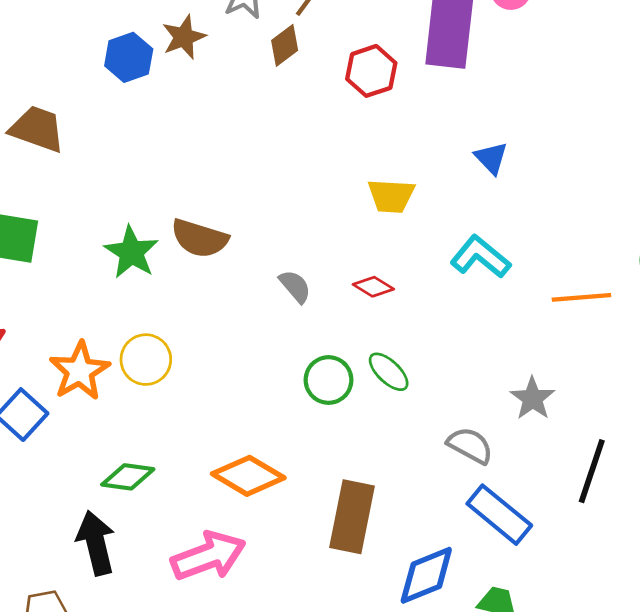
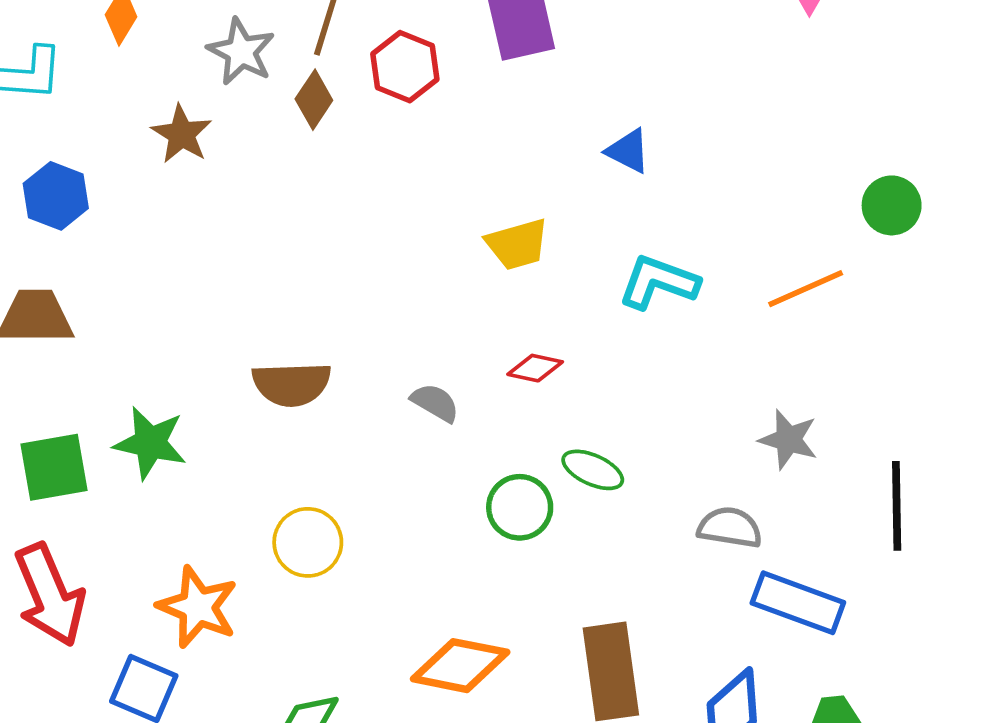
blue hexagon: (129, 57) -> (56, 196), moved
red hexagon: (371, 71) -> (405, 67), moved
green star: (131, 252) -> (150, 443), moved
yellow circle: (146, 360) -> (308, 542), moved

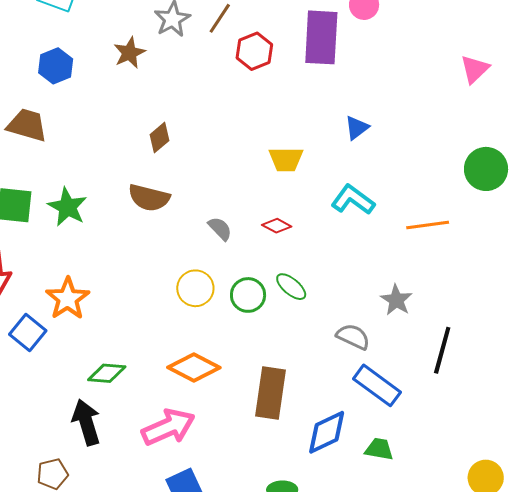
brown diamond: (314, 100) -> (159, 138), moved
blue triangle: (628, 151) -> (357, 128), turned 40
green circle: (892, 205) -> (486, 169), moved, size x1.4
yellow circle: (308, 542) -> (195, 288), moved

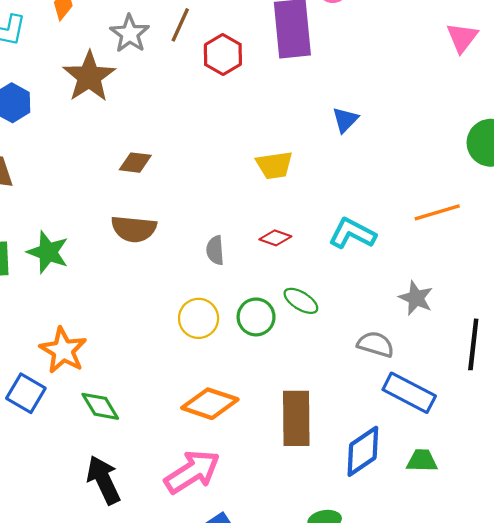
brown star: (129, 53) -> (89, 77), size x1.5
brown diamond: (159, 138) -> (135, 163), turned 56
cyan L-shape: (353, 200) -> (352, 233), moved
gray semicircle: (220, 229) -> (215, 250), turned -132
green diamond: (107, 373) -> (100, 406), moved, turned 63

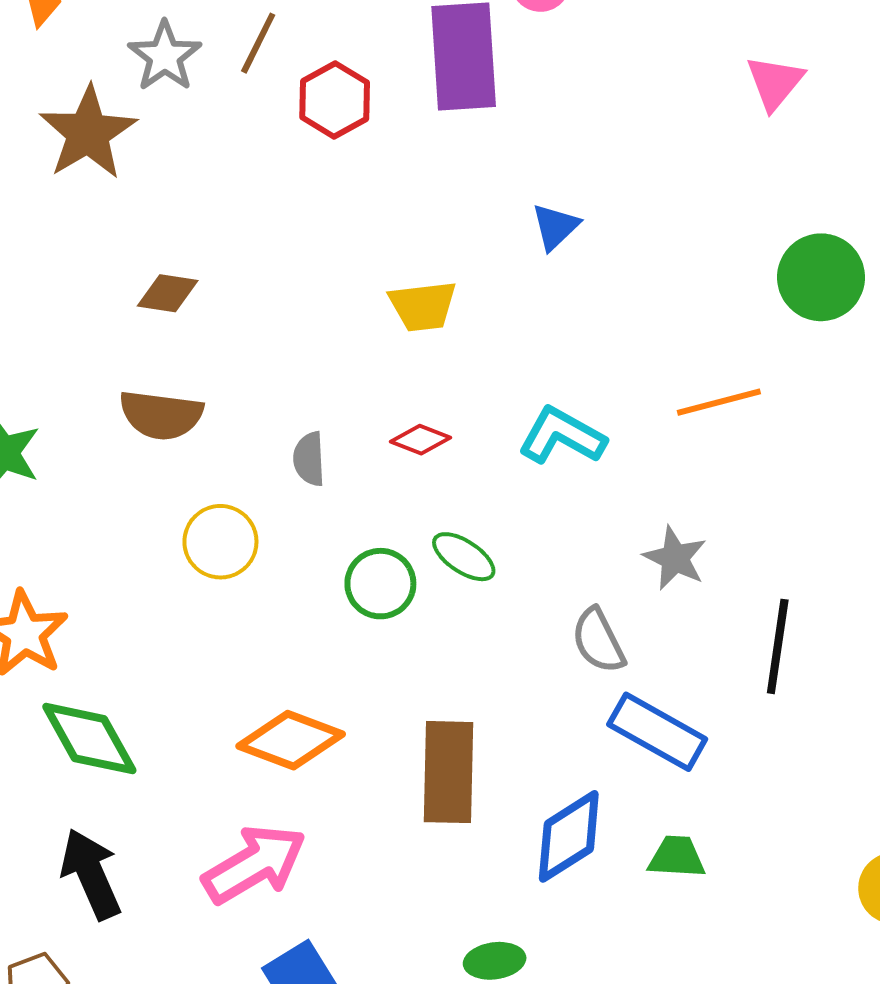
yellow circle: (199, 318) -> (220, 542), moved
gray semicircle: (376, 344) -> (598, 641), turned -135
green diamond: (100, 406) -> (89, 739), size x1.4

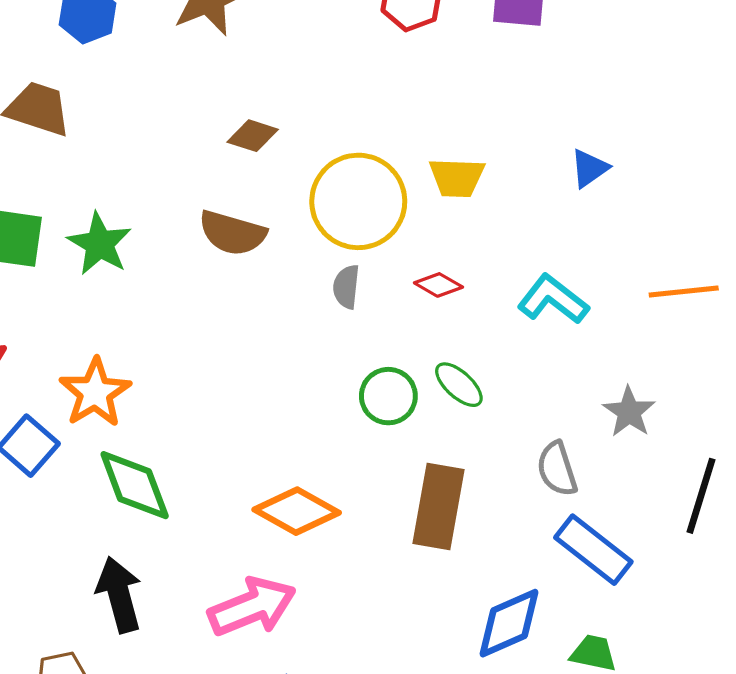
blue triangle: (555, 227) -> (589, 168), moved
yellow circle: (220, 542) -> (358, 201), moved, size x1.6
brown rectangle: (448, 772) -> (439, 507), moved

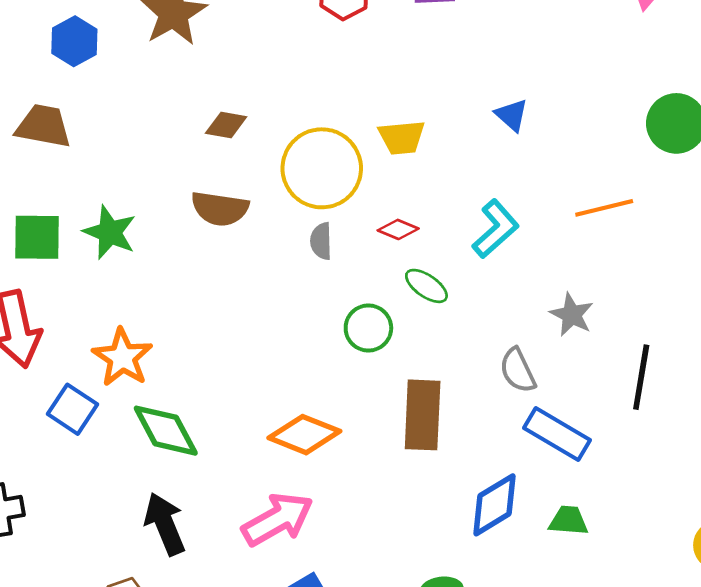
blue triangle: (589, 168) -> (512, 115), turned -36
cyan L-shape: (553, 299) -> (496, 229), turned 108
green ellipse: (459, 385) -> (426, 286), moved

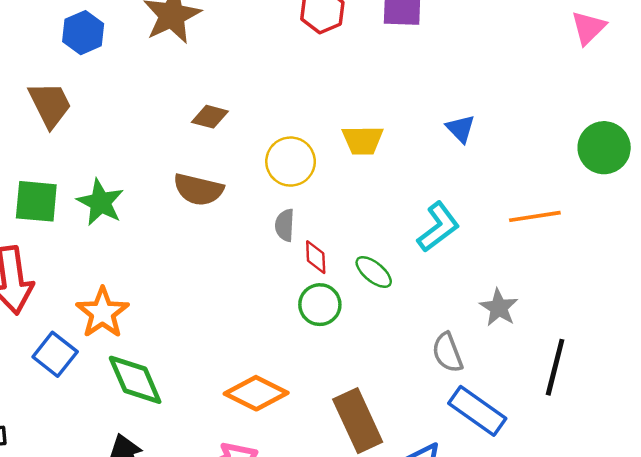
brown trapezoid: (43, 126) -> (50, 105), turned 48
yellow circle: (322, 168) -> (291, 162), size x0.7
red diamond: (398, 229) -> (316, 257), moved, turned 60
brown rectangle: (423, 415) -> (358, 421), moved, turned -32

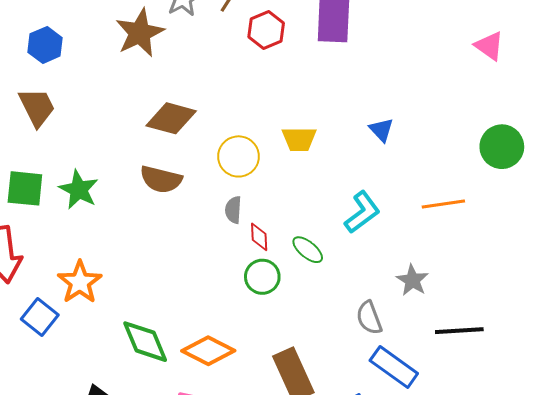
pink triangle: (588, 28) -> (489, 46), turned -40
blue hexagon: (83, 33) -> (45, 45), moved
brown diamond: (210, 117) -> (171, 118), size x1.6
black line: (555, 367) -> (459, 331), turned 72
green diamond: (135, 380) -> (145, 342), moved

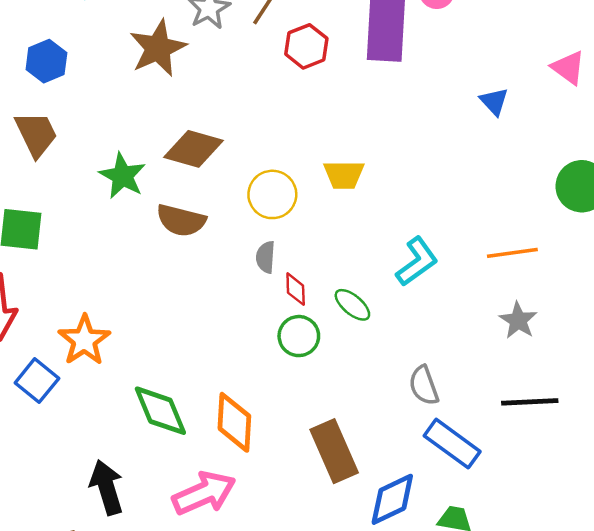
blue triangle: (381, 130) -> (494, 101), moved
green star: (79, 190) -> (123, 176), moved
gray star: (412, 280) -> (518, 320), moved
orange diamond: (208, 351) -> (234, 422), turned 66

